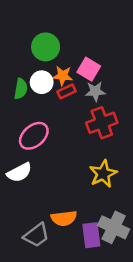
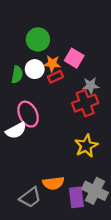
gray star: (95, 91) -> (91, 86), moved
pink ellipse: (34, 136) -> (28, 114), turned -75
white semicircle: (19, 172) -> (16, 131), moved

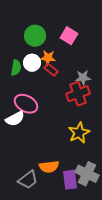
pink square: (74, 58) -> (69, 36), moved
red rectangle: (56, 77) -> (51, 70), turned 64
pink ellipse: (28, 114) -> (26, 104), turned -35

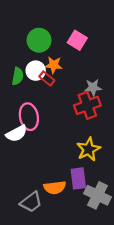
red rectangle: (51, 70) -> (47, 78), moved
pink ellipse: (26, 104) -> (29, 117), turned 50
purple rectangle: (70, 180) -> (78, 178), moved

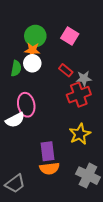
orange star: (54, 65) -> (32, 50), moved
red rectangle: (47, 78) -> (66, 70), moved
purple rectangle: (78, 178) -> (47, 151), moved
gray trapezoid: (31, 202) -> (15, 184), moved

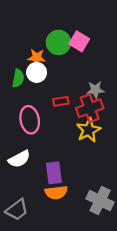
green circle: (35, 36) -> (58, 42), moved
red rectangle: (66, 70) -> (61, 101), moved, turned -48
white semicircle: (15, 120) -> (19, 159), moved
yellow star: (80, 134) -> (89, 130), moved

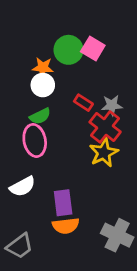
green semicircle: (18, 78) -> (40, 116), moved, turned 54
red rectangle: (61, 101) -> (83, 103), moved, turned 42
red cross: (90, 108) -> (105, 127), turned -32

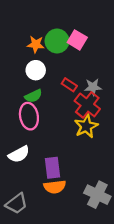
orange star: (43, 67) -> (36, 44), moved

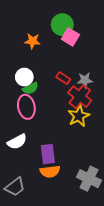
green circle: (57, 41) -> (62, 25), moved
white circle: (36, 70) -> (24, 77), moved

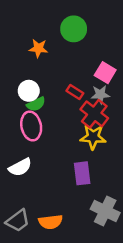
pink square: (70, 37) -> (105, 73), moved
yellow star: (79, 116) -> (93, 137), turned 30
purple rectangle: (48, 154) -> (82, 173), moved
orange semicircle: (50, 171) -> (51, 222), moved

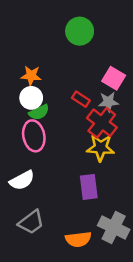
orange star: (38, 48) -> (31, 76), moved
gray trapezoid: (18, 221) -> (31, 222), moved
orange semicircle: (51, 222) -> (78, 239), moved

